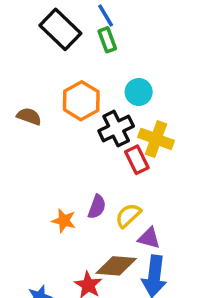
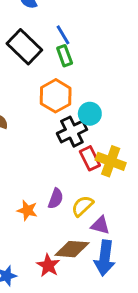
cyan circle: (139, 92) -> (90, 114), moved
orange hexagon: (81, 101) -> (56, 96), moved
yellow cross: (156, 139) -> (111, 161), moved

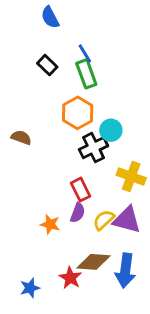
black rectangle: (24, 47) -> (47, 65), size x0.6
green rectangle: (65, 56) -> (86, 74), size x1.4
red rectangle: (90, 158) -> (81, 190), moved
purple triangle: (100, 225) -> (127, 220), moved, size x1.5

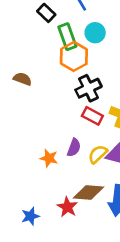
green rectangle: (86, 74) -> (67, 37), moved
cyan circle: (111, 130) -> (95, 33), moved
red rectangle: (81, 190) -> (92, 116), moved, turned -36

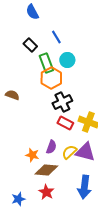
brown diamond: (88, 192) -> (46, 170), moved

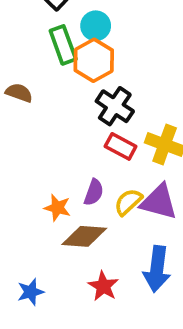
cyan circle: (67, 60) -> (96, 26), moved
green rectangle: (46, 63) -> (63, 45), moved
black cross: (62, 102) -> (115, 106), turned -30
red star: (46, 192) -> (103, 286), moved

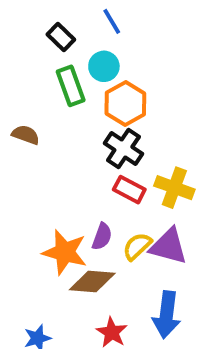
orange hexagon: (94, 60) -> (125, 103), moved
orange star: (57, 208) -> (65, 252), size x1.6

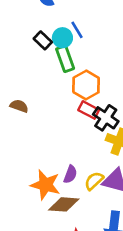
cyan circle: (104, 66) -> (62, 38), moved
green rectangle: (71, 86) -> (65, 59), moved
black cross: (123, 148) -> (106, 118), moved
red rectangle: (129, 190) -> (89, 110), moved

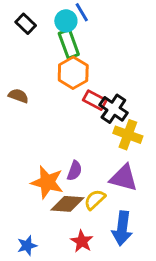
black rectangle: (43, 40) -> (26, 24), moved
orange hexagon: (86, 85) -> (73, 73), moved
yellow semicircle: (94, 181) -> (95, 200), moved

